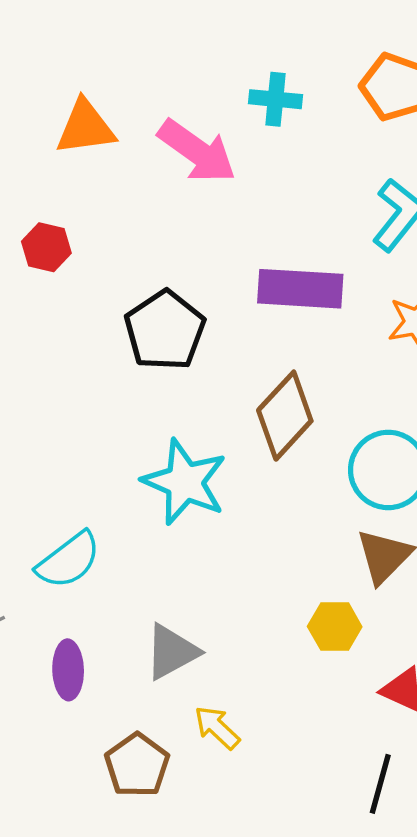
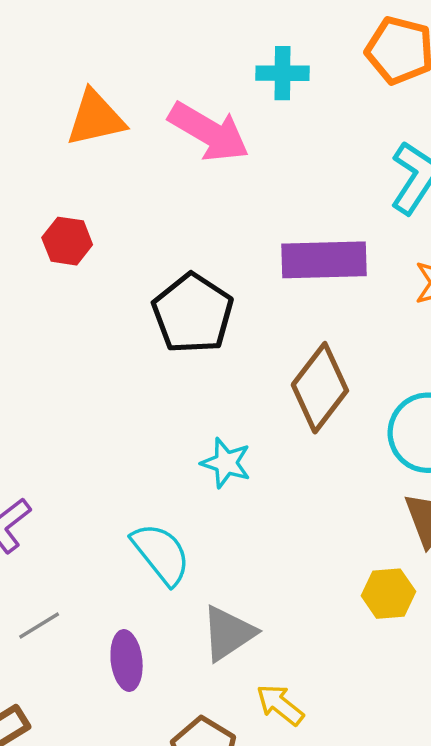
cyan star: (185, 482) -> (226, 463), size x0.6
cyan semicircle: (69, 560) -> (161, 554), moved, turned -86

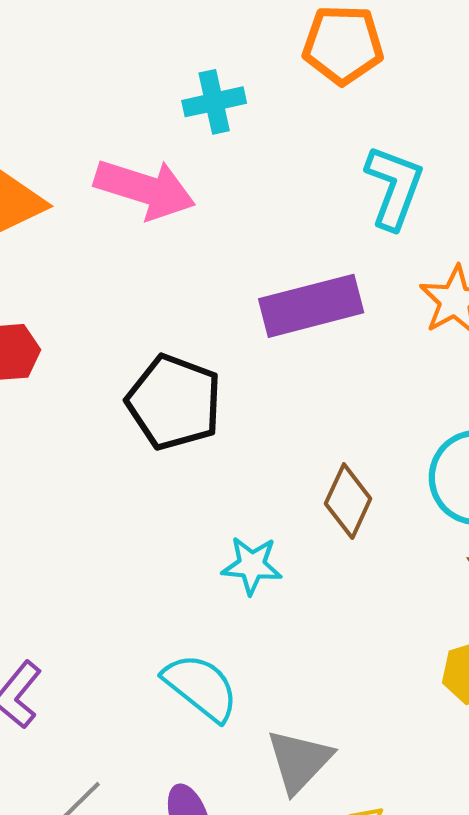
brown diamond: (320, 388) -> (348, 501), moved, size x0.7

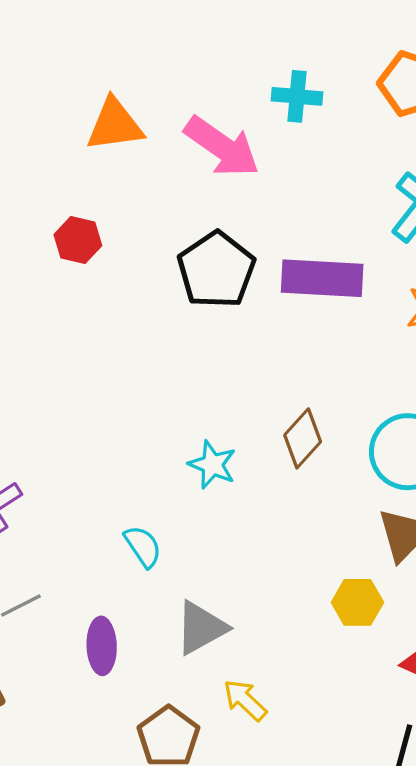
black pentagon: (174, 402) -> (216, 270), moved
cyan semicircle: (201, 687) -> (143, 546), size x0.7

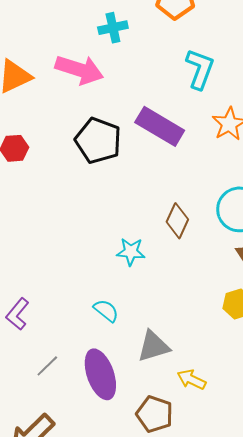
purple rectangle: (322, 278) -> (160, 126), turned 45
gray triangle: (201, 628) -> (154, 346), turned 30
purple ellipse: (102, 646) -> (100, 374), size x1.5

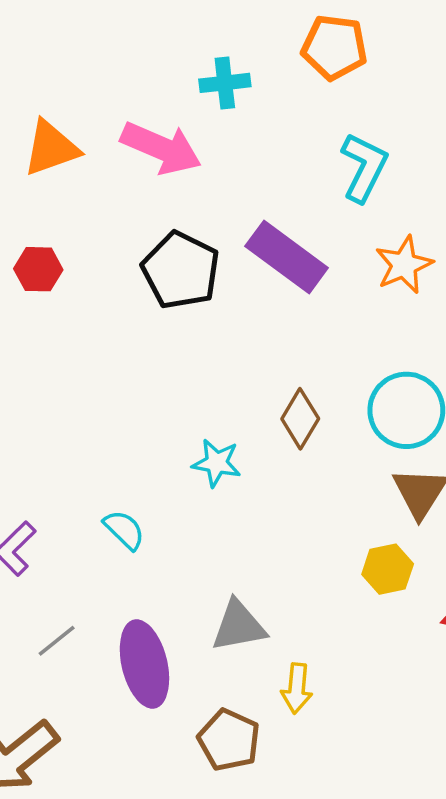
cyan semicircle: (106, 311) -> (124, 530), moved
yellow arrow: (191, 380) -> (297, 688), turned -116

